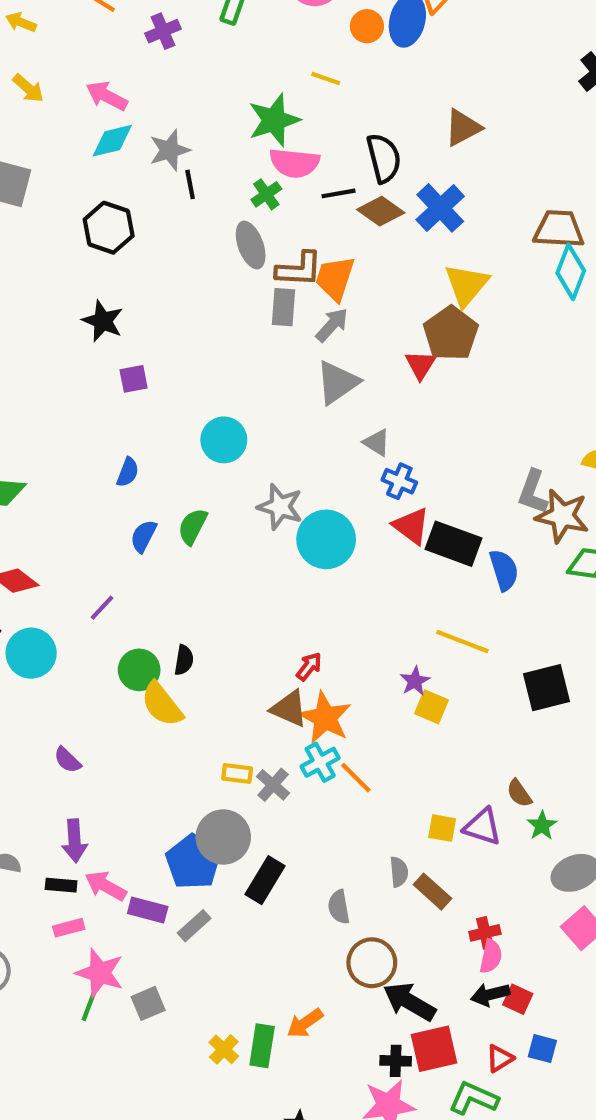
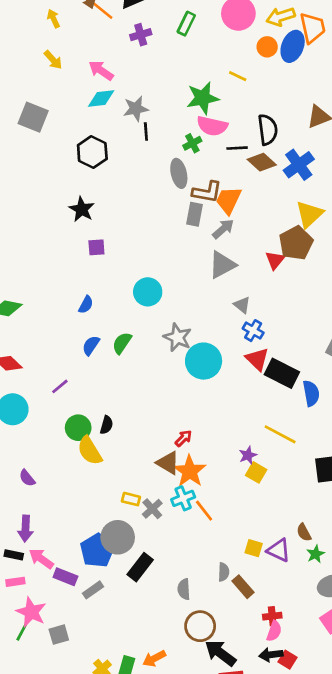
yellow arrow: (21, 22) -> (53, 19), turned 36

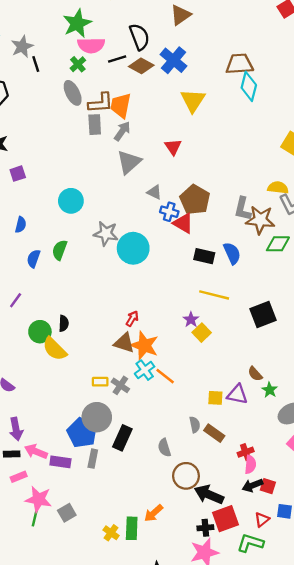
brown pentagon: (296, 243) -> (195, 200), moved
red triangle: (257, 359) -> (183, 223), moved
black rectangle: (282, 373) -> (204, 256), moved, size x0.7
yellow square: (256, 472) -> (202, 333), turned 30
gray rectangle: (93, 590) -> (93, 459), moved, turned -30

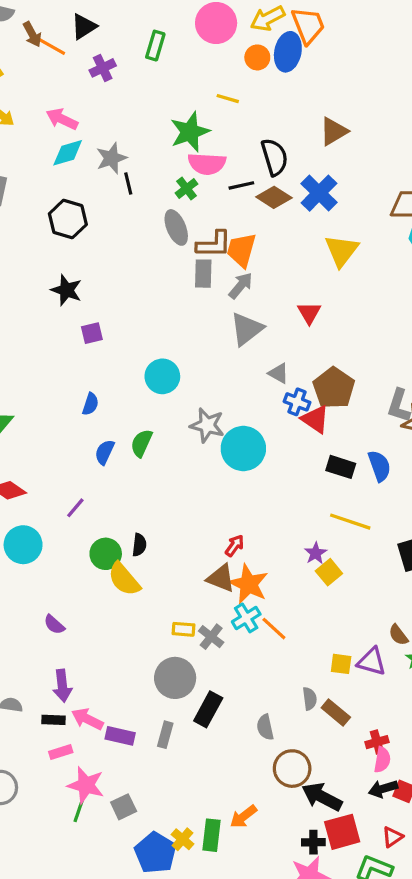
blue pentagon: (82, 433) -> (155, 853), moved

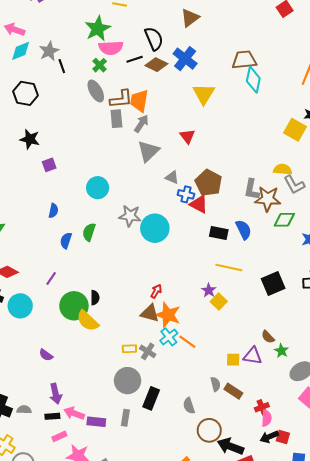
green circle: (106, 554) -> (74, 306), size x1.4

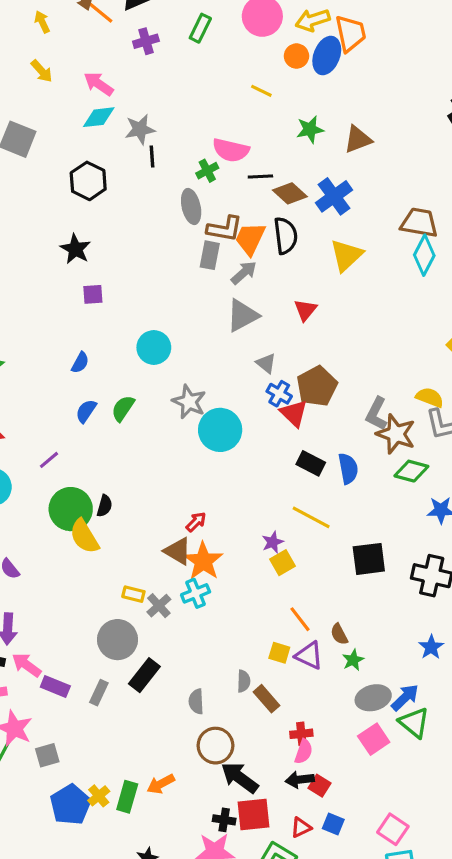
green star: (98, 29) -> (310, 129), moved, size x0.7
black semicircle: (154, 39) -> (286, 236), moved
orange line: (187, 342) -> (300, 619), moved

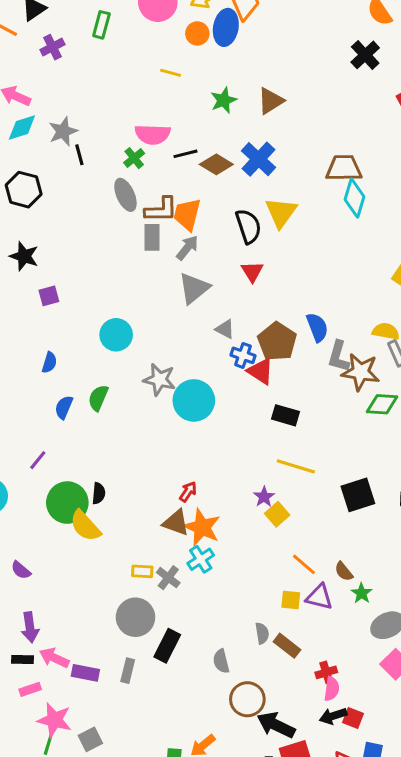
black semicircle: (286, 236) -> (248, 226), moved
blue semicircle: (348, 469) -> (317, 327), moved

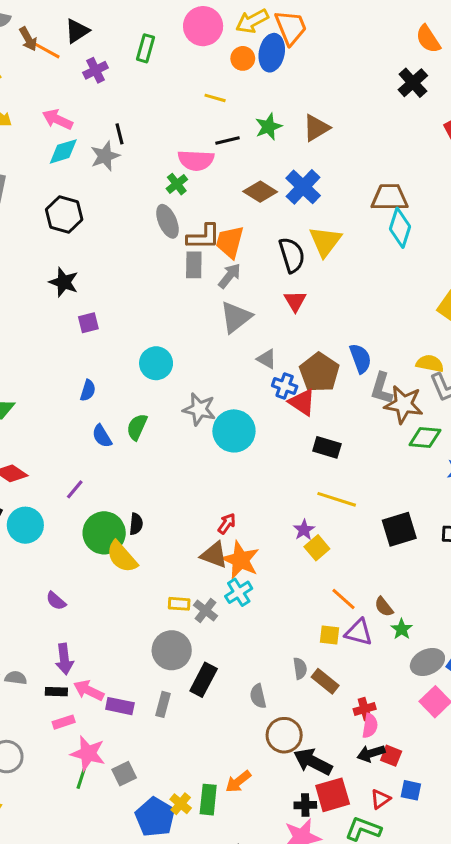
black line: (185, 154) -> (227, 141), moved
black line: (79, 155) -> (120, 134), moved
blue semicircle: (64, 407) -> (102, 436), turned -55

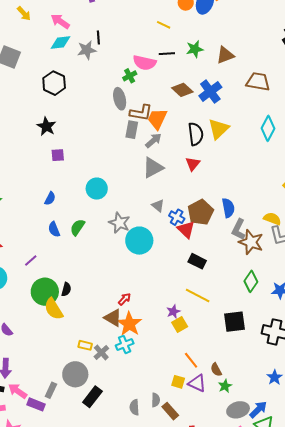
brown trapezoid: (390, 197) -> (258, 82), moved
gray triangle: (267, 359) -> (158, 206), moved
green diamond: (425, 438) -> (251, 281), moved, turned -70
gray semicircle: (258, 696) -> (134, 407), moved
gray rectangle: (163, 704) -> (51, 390), moved

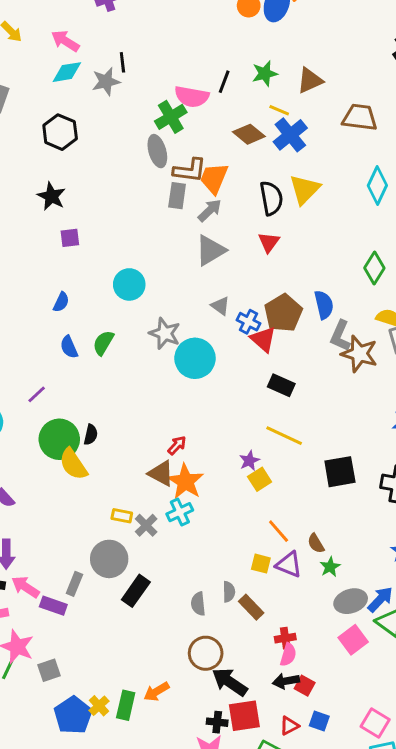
yellow line: (164, 25) -> (279, 110), moved
black line: (167, 54) -> (224, 82), turned -63
green cross: (130, 76) -> (171, 117), size x1.5
green diamond: (251, 281) -> (374, 268), moved

